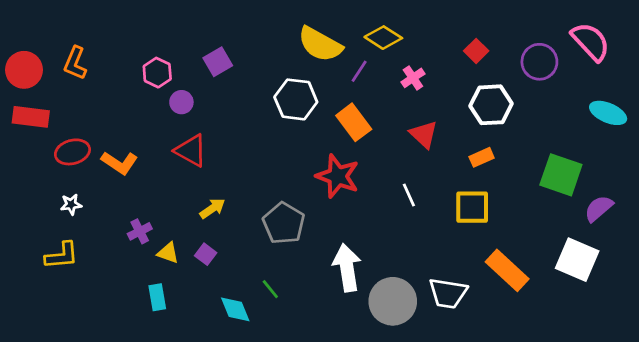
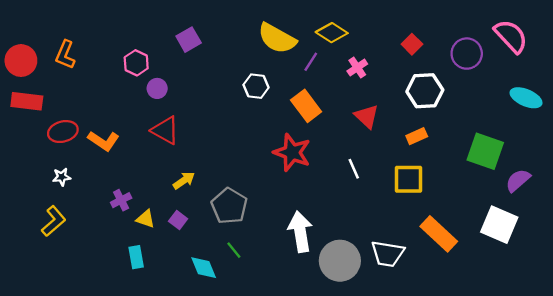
purple square: (218, 62) -> (189, 40), moved
white hexagon: (296, 99) -> (256, 86), size x0.7
gray pentagon: (284, 223) -> (229, 206), moved
yellow L-shape: (62, 256) -> (54, 221), turned -36

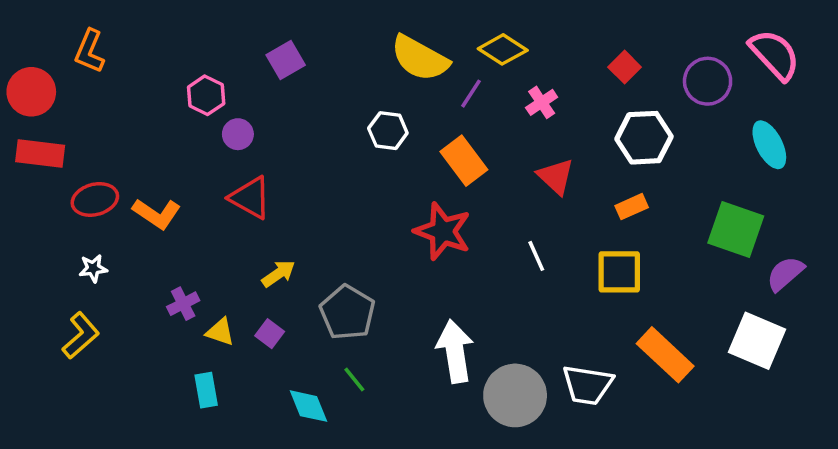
orange L-shape: (65, 55) -> (90, 51), moved
cyan ellipse: (526, 98) -> (769, 145), moved, turned 40

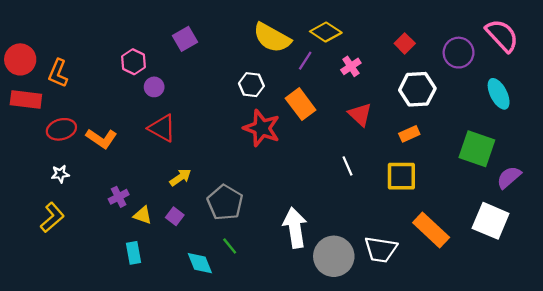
orange L-shape: (90, 51) -> (58, 73), moved
red star: (443, 231) -> (262, 128), moved

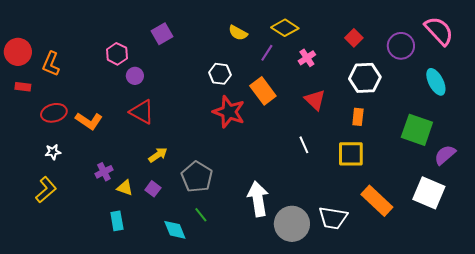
yellow semicircle: (272, 38) -> (238, 33), size x0.6
red rectangle: (26, 100) -> (23, 87), size x0.6
orange rectangle: (409, 134) -> (358, 117), turned -60

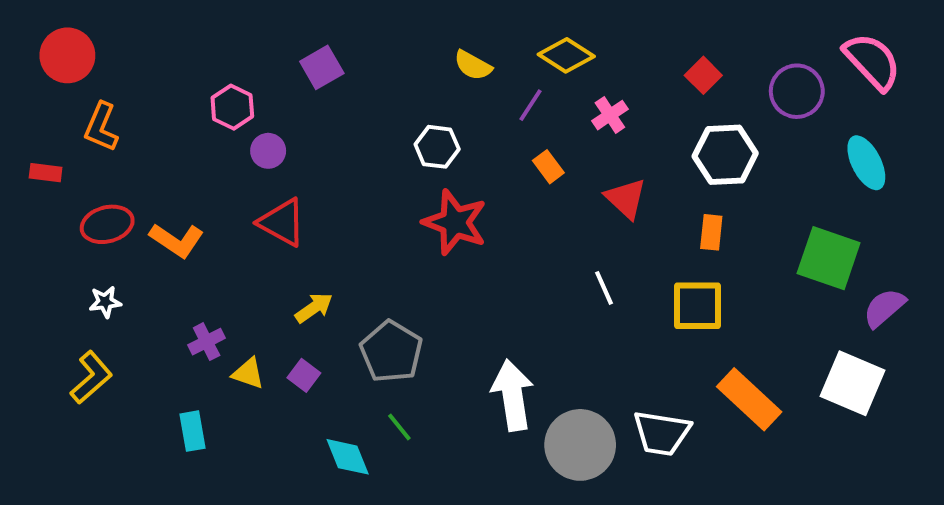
red circle: (18, 52) -> (67, 55), moved
orange rectangle: (263, 91) -> (548, 167), moved, size x0.6
cyan rectangle: (117, 221) -> (193, 431), moved

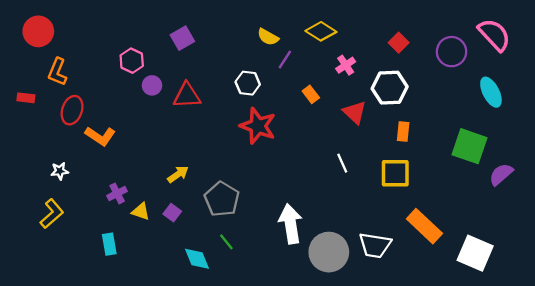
purple line: (530, 105) -> (285, 59), moved
white hexagon: (725, 155) -> (390, 88), moved
red triangle: (282, 222) -> (187, 96), moved, turned -32
red ellipse: (107, 224) -> (72, 110), moved, turned -56
white square: (852, 383) -> (475, 253), moved

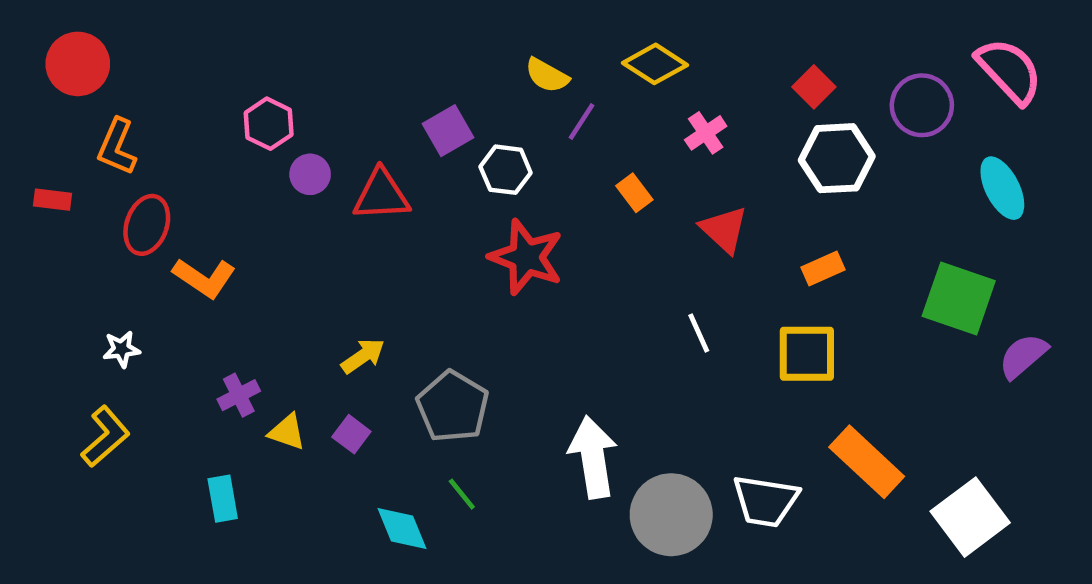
purple square: (182, 38) -> (448, 131), moved
white hexagon: (390, 88) -> (837, 158), moved
orange rectangle: (403, 132) -> (823, 269), turned 60
white square: (475, 253) -> (970, 517), turned 30

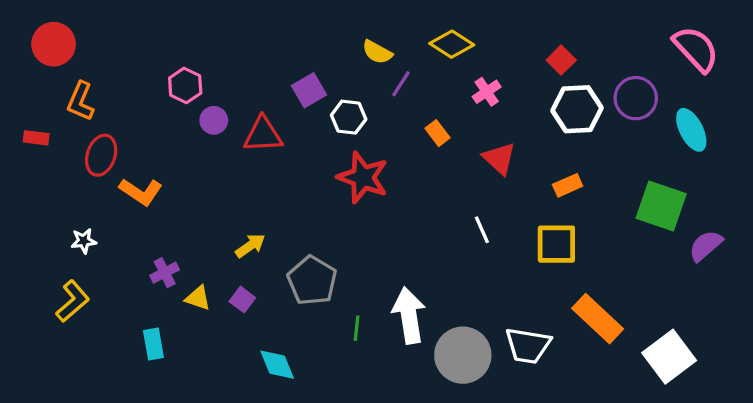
purple circle: (922, 105) -> (636, 98), moved
green line: (462, 494) -> (357, 328), moved, turned 45

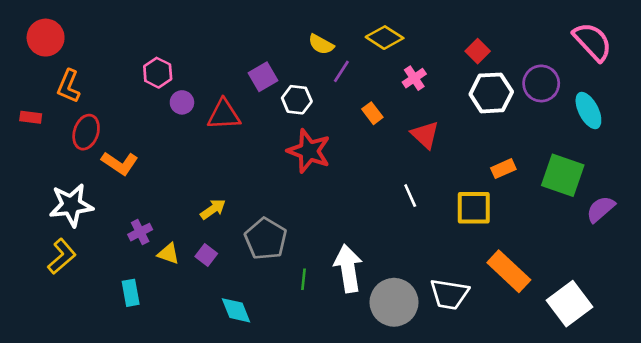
orange rectangle: (568, 185) -> (503, 169), moved
white star: (84, 241) -> (71, 205), size x2.0

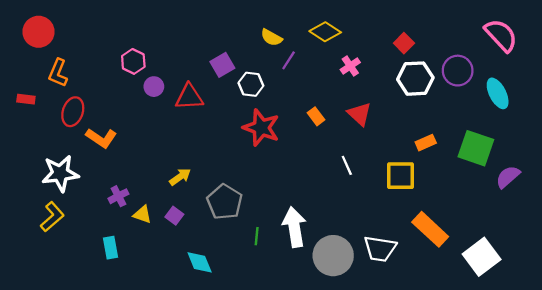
orange rectangle: (372, 113) -> (316, 116), moved

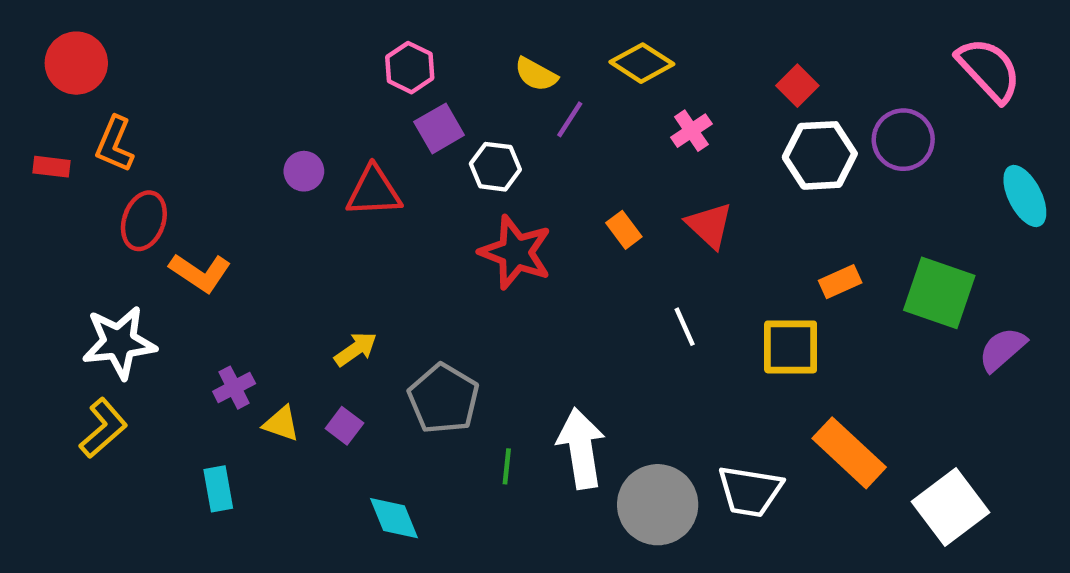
pink hexagon: (133, 61) -> (410, 68), moved
cyan ellipse: (498, 93) -> (1025, 196), moved
red rectangle: (26, 99) -> (52, 167), moved

